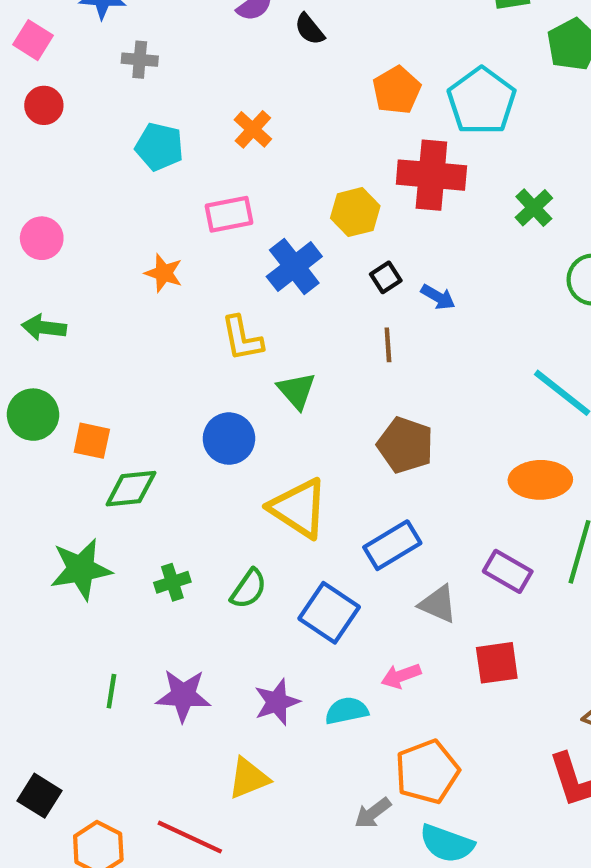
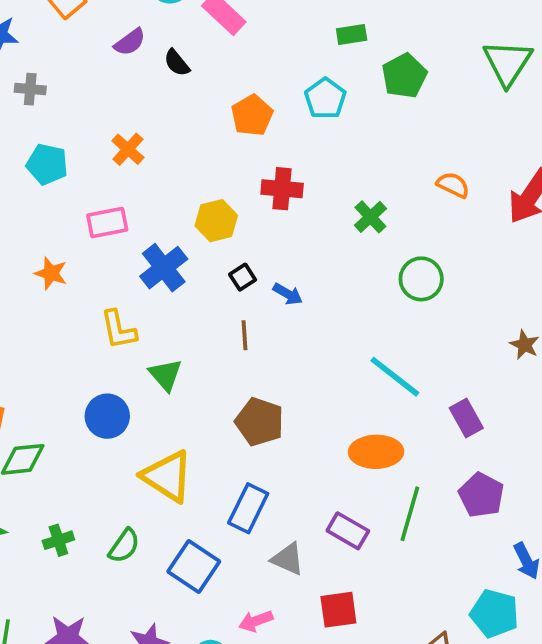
cyan pentagon: (482, 101) -> (325, 98), moved, size x0.7
red cross: (431, 175) -> (282, 189), size x0.7
blue rectangle: (392, 545) -> (248, 508), turned -33

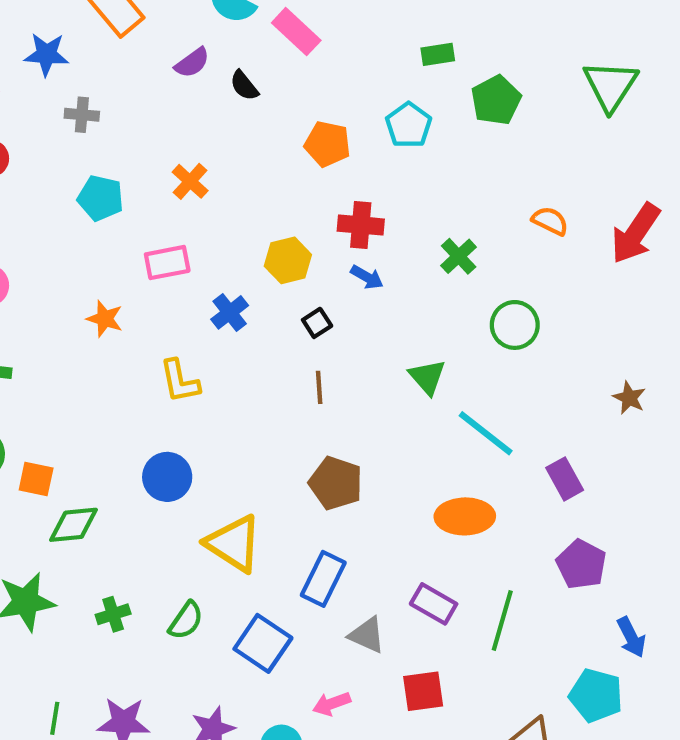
orange pentagon: (252, 115) -> (327, 144), turned -30
blue cross: (164, 268) -> (230, 312), size x0.7
blue arrow: (288, 294) -> (367, 277), moved
green triangle: (166, 375) -> (427, 377), moved
green line: (410, 514) -> (502, 620), moved

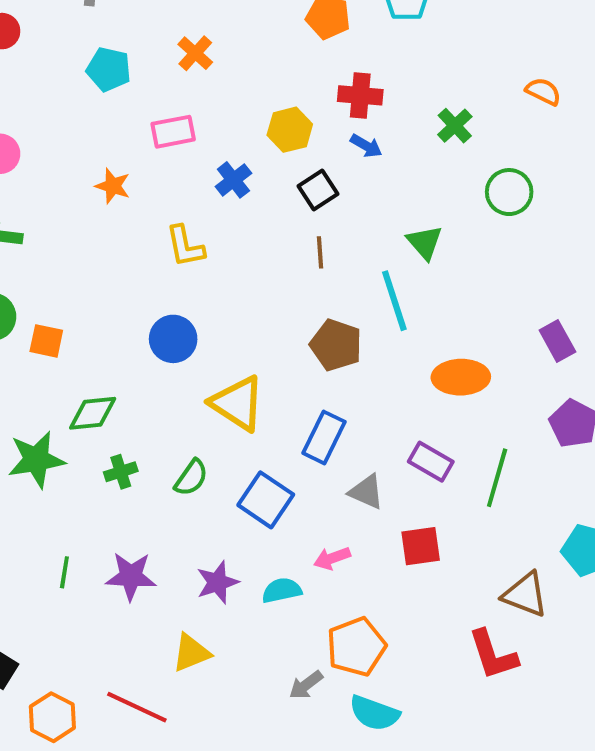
black square: (317, 323) -> (318, 190), size x1.4
cyan line: (486, 433) -> (394, 301), moved, turned 34
green diamond: (74, 525) -> (93, 413), moved

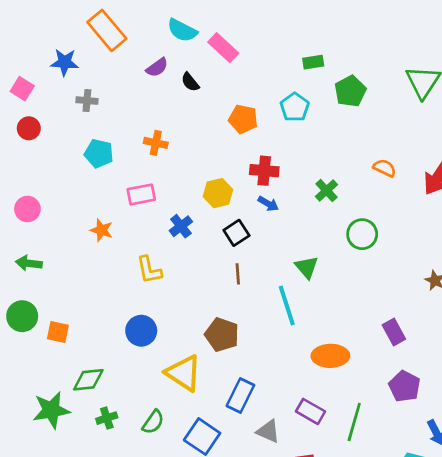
orange cross: (195, 53) -> (156, 143), turned -30
brown pentagon: (336, 345) -> (222, 335), moved

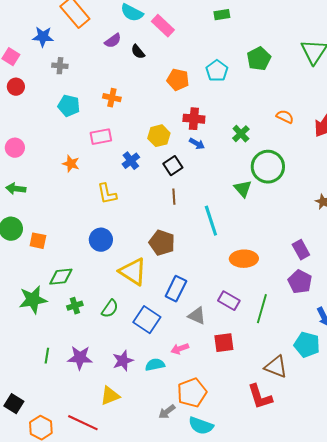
green rectangle: (313, 62) -> (222, 15), moved
green circle: (362, 234) -> (268, 167), size x1.4
green triangle: (307, 267) -> (243, 189), moved
purple rectangle: (394, 332) -> (301, 250), moved

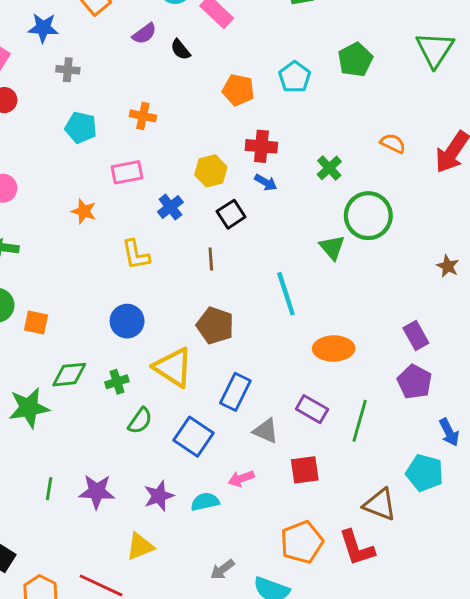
brown line: (174, 197) -> (211, 259), moved
green cross: (75, 306) -> (117, 382), moved
orange pentagon: (192, 393) -> (302, 542), moved

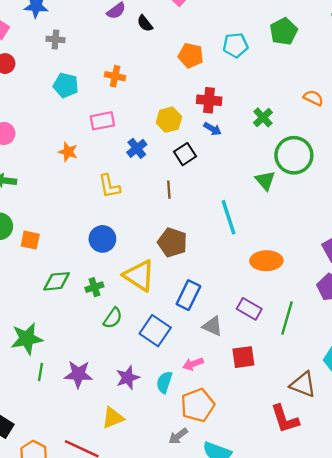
cyan pentagon: (295, 77) -> (235, 45), turned 30
green star: (29, 408) -> (27, 339), moved
cyan semicircle: (205, 502) -> (164, 382), turned -60
orange pentagon: (302, 542) -> (198, 405), moved

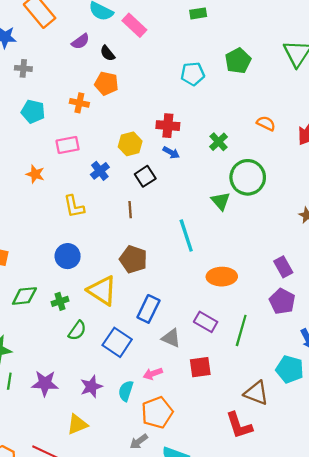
orange pentagon: (191, 56) -> (106, 84), moved

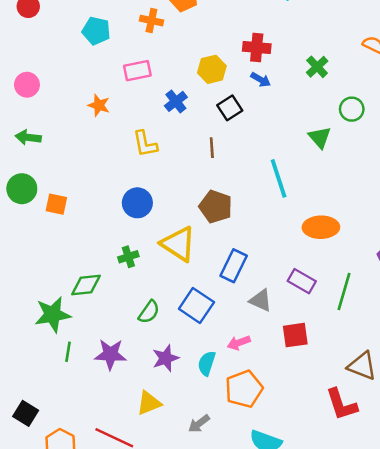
green circle: (248, 177) -> (352, 109), size x0.6
green diamond: (24, 296) -> (86, 285), moved
green semicircle: (77, 330) -> (149, 312), moved
gray arrow: (139, 442) -> (199, 424), moved

